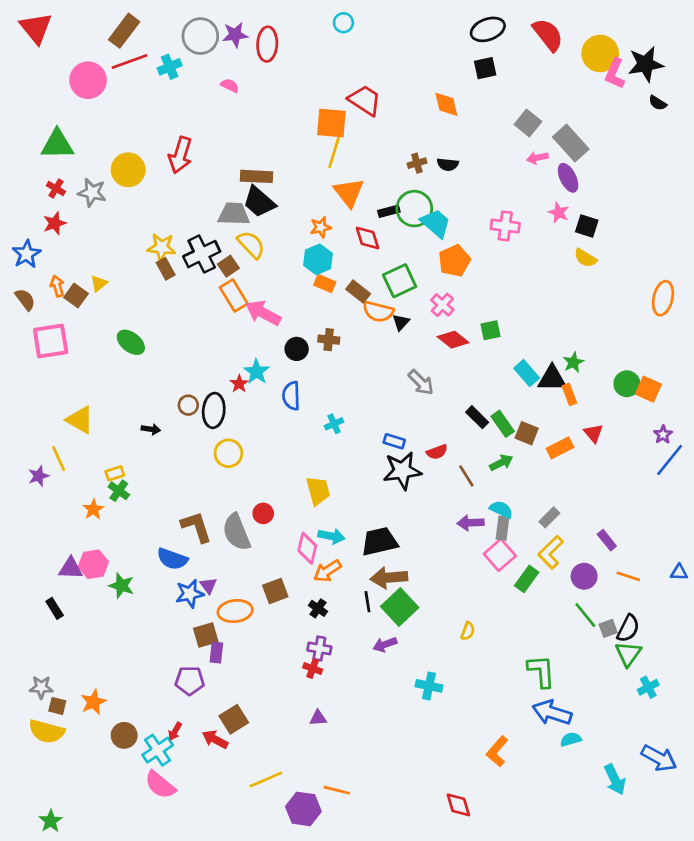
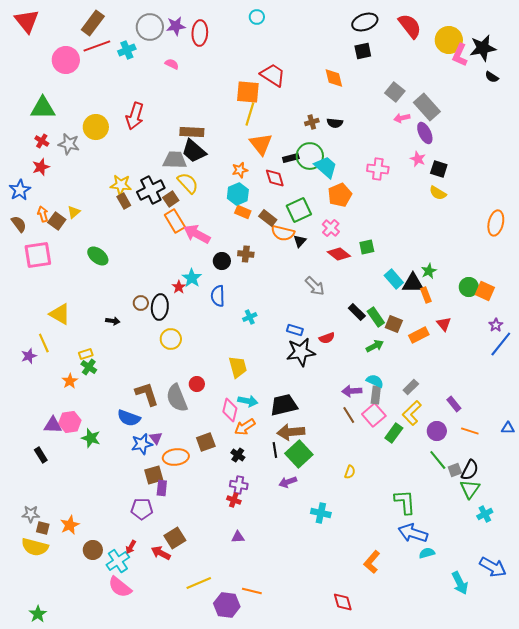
brown line: (466, 476) -> (349, 415), moved

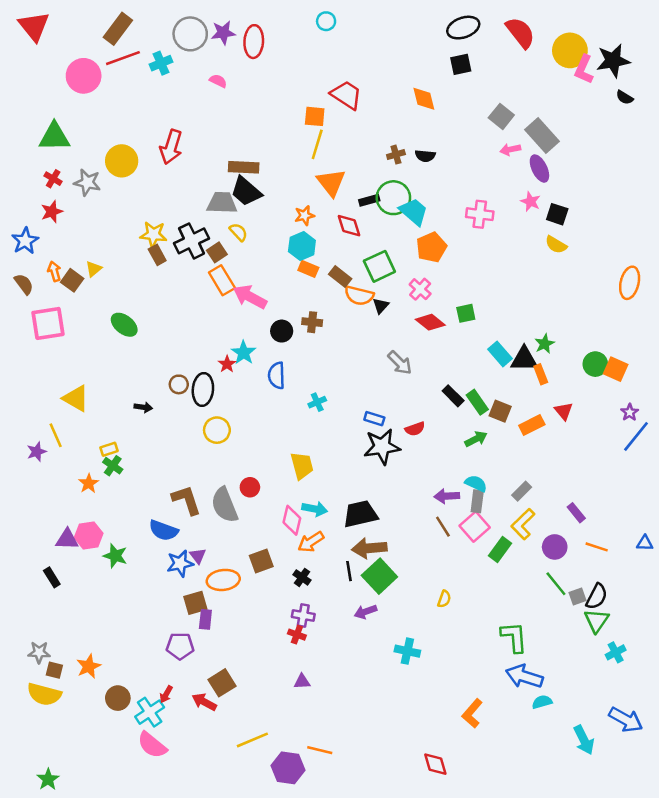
orange square: (248, 92) -> (315, 116), size x0.7
yellow semicircle: (188, 183) -> (238, 232), size x0.7

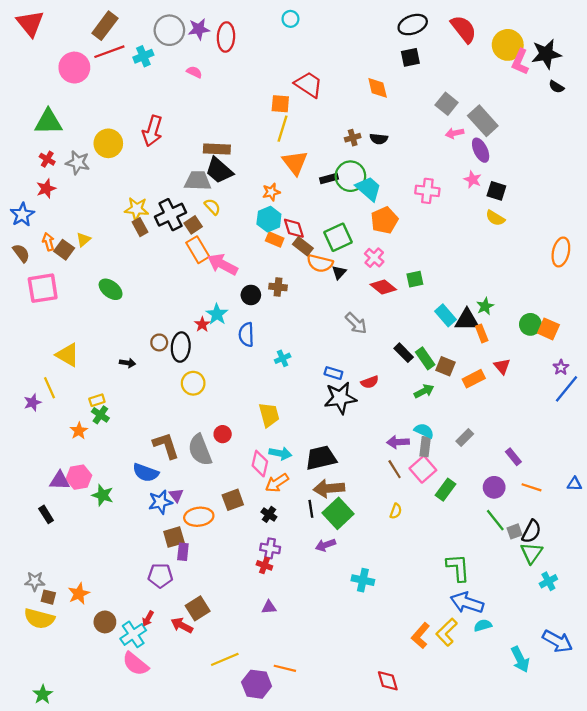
red diamond: (349, 226) -> (294, 228), moved
yellow L-shape: (523, 524) -> (447, 632), moved
yellow semicircle: (444, 599) -> (396, 511), moved

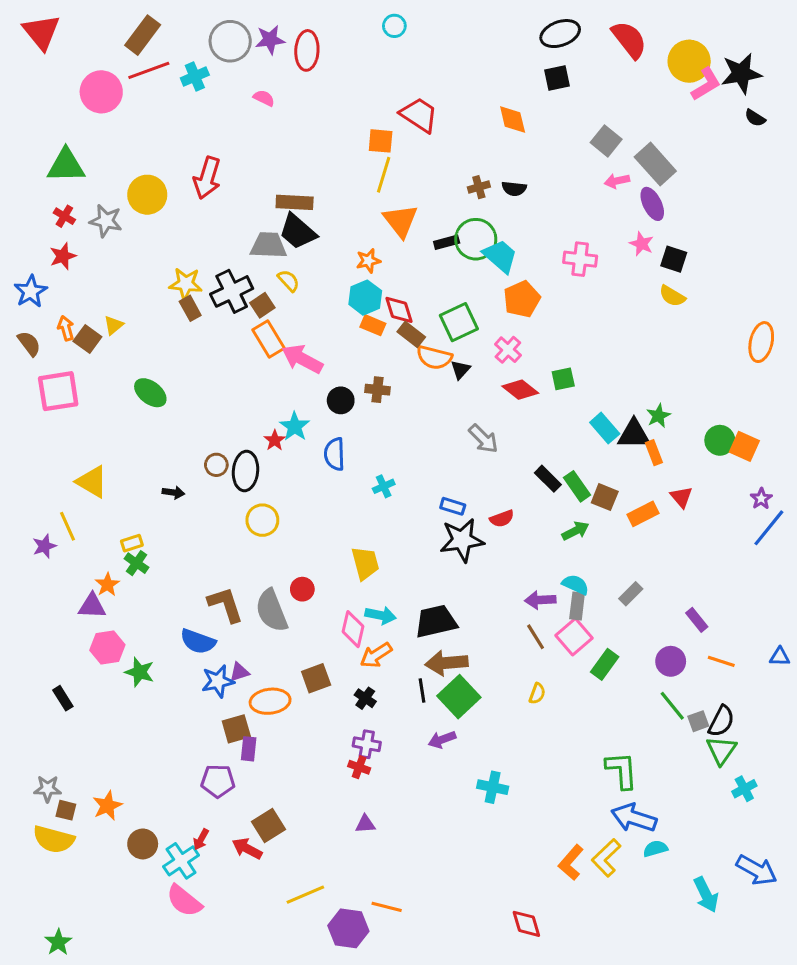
pink L-shape: (520, 62) -> (706, 84), turned -145
purple triangle: (60, 481) -> (92, 606), moved
purple triangle: (176, 495) -> (239, 672), turned 49

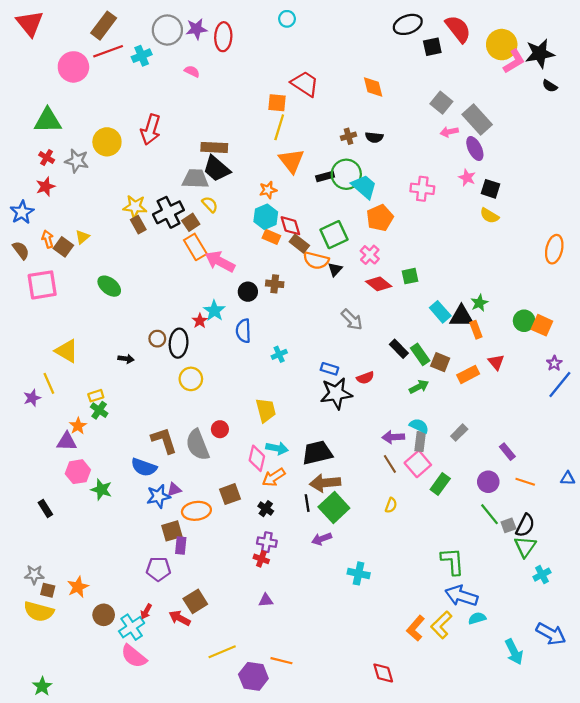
black square: (557, 78) -> (432, 47), moved

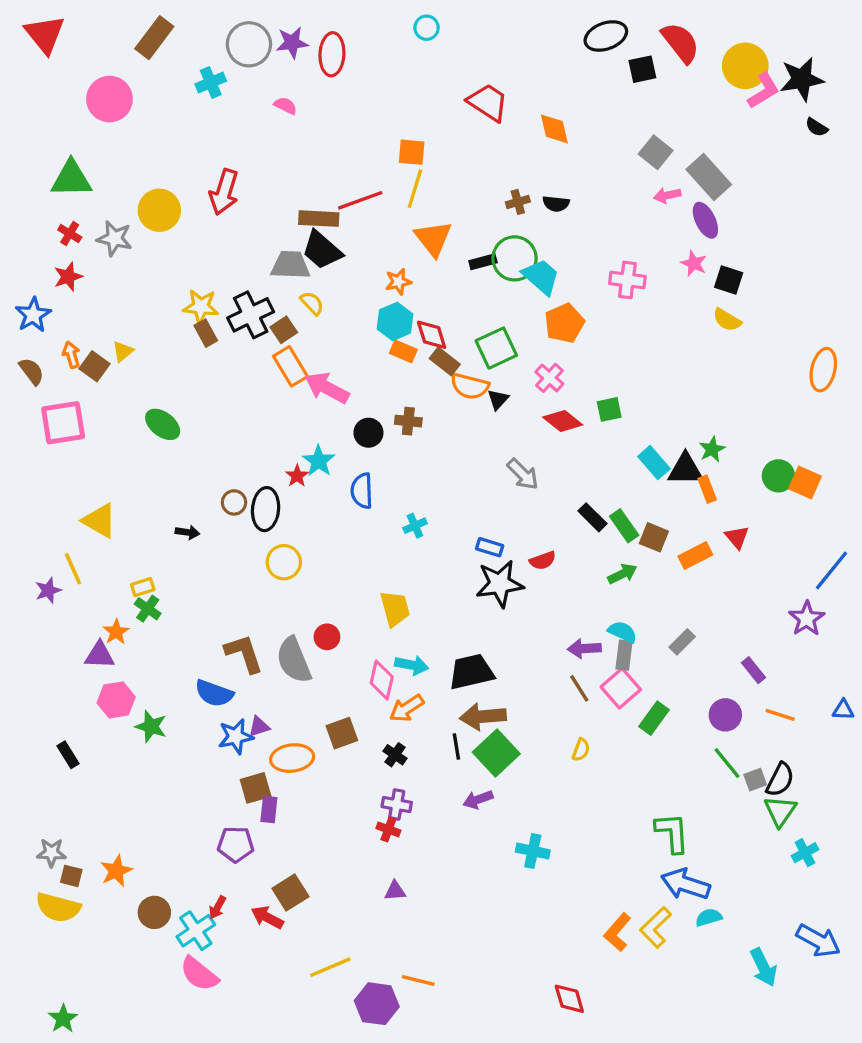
red line: (108, 51) -> (360, 200), moved
red trapezoid: (305, 84) -> (488, 102), moved
purple star: (554, 363) -> (807, 619), moved, size x1.5

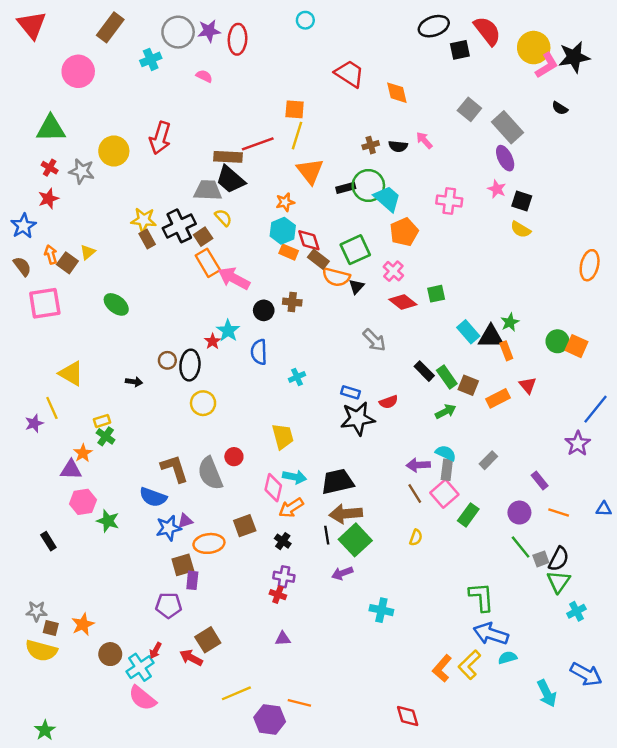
black semicircle: (817, 127) -> (560, 108), moved
pink arrow: (667, 195) -> (424, 140), moved, turned 60

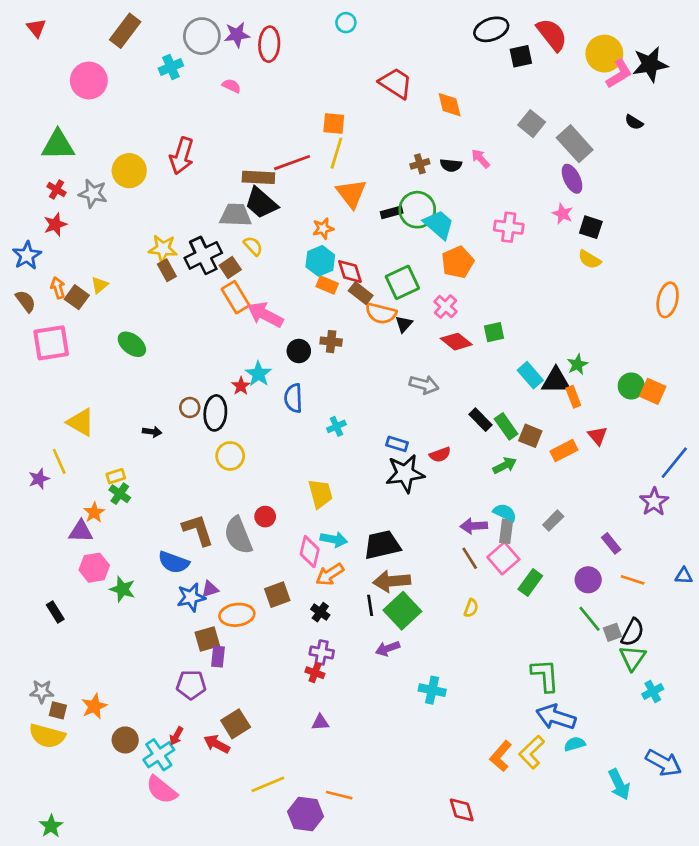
red triangle: (32, 25) -> (36, 28), size x0.6
gray arrow: (374, 340) -> (424, 385), turned -30

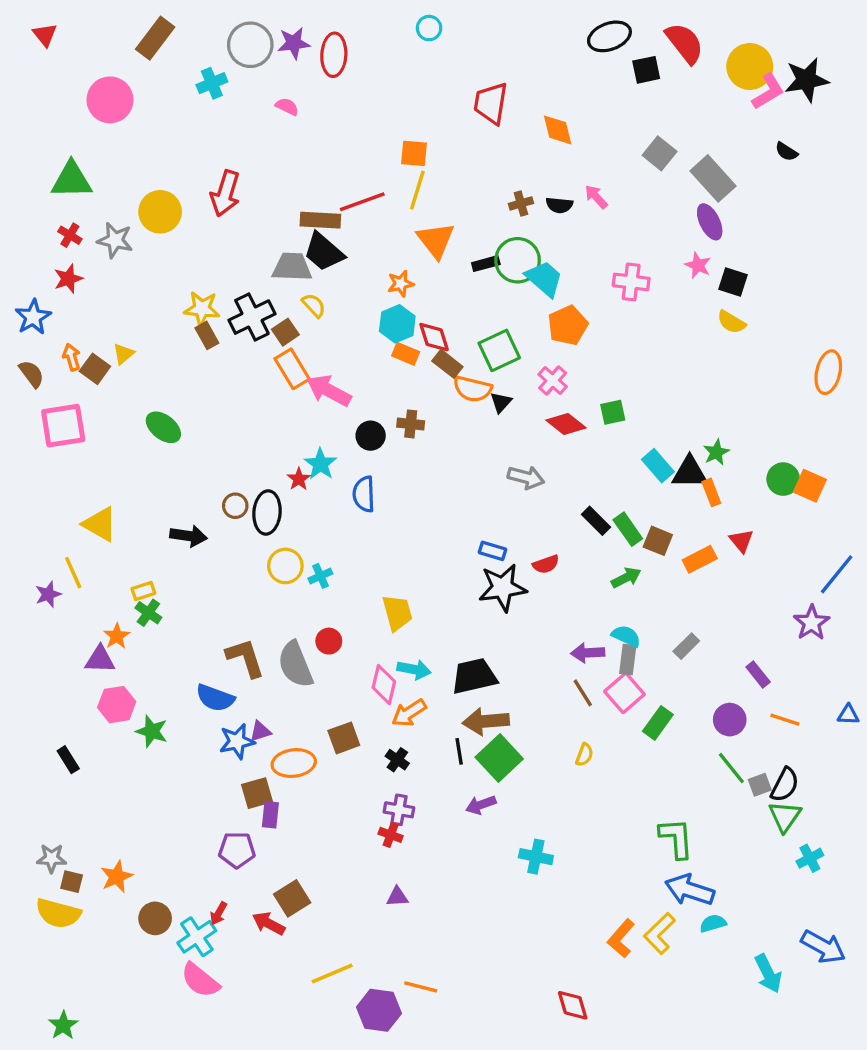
red trapezoid: (396, 83) -> (491, 103), turned -114
cyan cross: (336, 426) -> (320, 576), moved
black arrow: (152, 432) -> (188, 536), size x1.5

